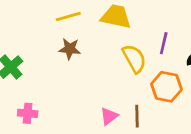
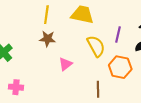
yellow line: (68, 17) -> (46, 15), turned -66
pink triangle: (109, 116) -> (65, 64), moved

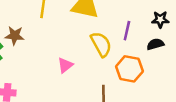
brown star: (48, 39) -> (15, 36), moved

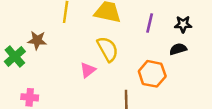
purple line: (127, 31) -> (150, 23), moved
yellow semicircle: (101, 44) -> (108, 49), moved

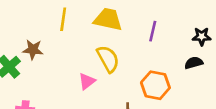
black star: (183, 24) -> (202, 36), moved
black semicircle: (178, 49) -> (194, 63), moved

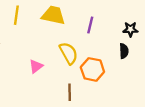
yellow semicircle: (108, 59) -> (69, 53), moved
black semicircle: (194, 63) -> (124, 51), turned 104

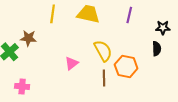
purple line: (90, 25) -> (129, 15), moved
brown line: (70, 92) -> (104, 78), moved

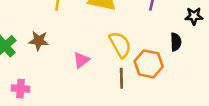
brown star: (28, 38) -> (39, 41), moved
black semicircle: (157, 49) -> (176, 42), moved

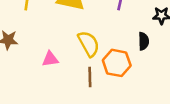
pink triangle: (81, 60) -> (50, 59), turned 30

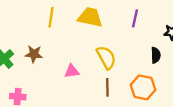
orange hexagon: (117, 63) -> (143, 87), moved

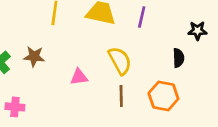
purple line: (135, 18) -> (142, 17), moved

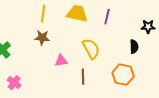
brown star: (34, 57) -> (42, 38), moved
brown line: (121, 96) -> (83, 77), moved
pink cross: (15, 107) -> (14, 83), turned 32

